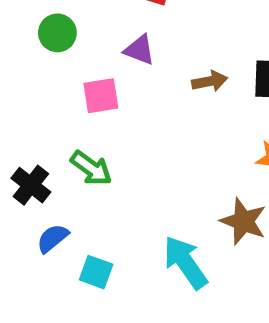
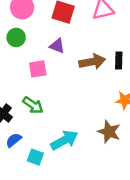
brown arrow: (210, 81) -> (92, 62), size x1.5
cyan arrow: (185, 262) -> (64, 140), moved, turned 96

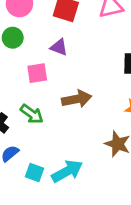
brown arrow: (92, 62) -> (77, 99), moved
cyan arrow: (64, 140) -> (67, 171), moved

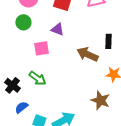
brown arrow: (77, 99) -> (87, 54), moved, turned -145

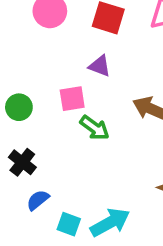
green circle: (23, 22) -> (19, 107), moved
green arrow: (37, 78) -> (95, 128), moved

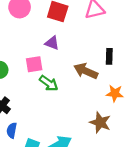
blue semicircle: (38, 200) -> (12, 130), turned -40

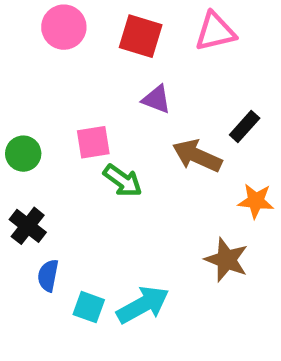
purple triangle: (52, 43) -> (156, 99), moved
black rectangle: (109, 56) -> (245, 126), turned 40

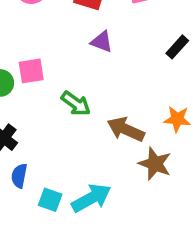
black rectangle: (245, 126) -> (177, 47), moved
pink square: (93, 142) -> (31, 71), moved
brown arrow: (197, 156) -> (126, 129), moved

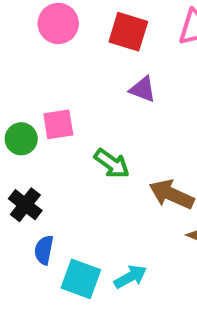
cyan arrow: (91, 198) -> (130, 277), size x0.7
cyan square: (50, 200) -> (81, 279), size x1.4

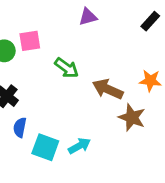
purple triangle: (143, 89) -> (88, 17), turned -36

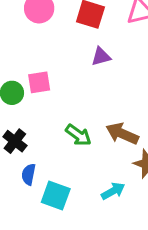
green arrow: (67, 68) -> (78, 135), moved
cyan arrow: (79, 146) -> (113, 191), moved

